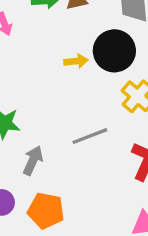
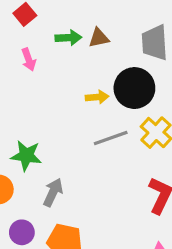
gray line: (90, 136) -> (111, 138), moved

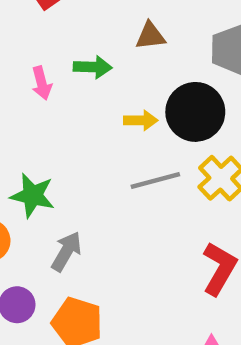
green arrow: (68, 38) -> (93, 67), moved
pink arrow: (29, 59) -> (42, 83), moved

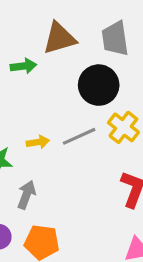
brown triangle: (150, 36) -> (59, 38), size x1.6
yellow arrow: (141, 120) -> (38, 142), moved

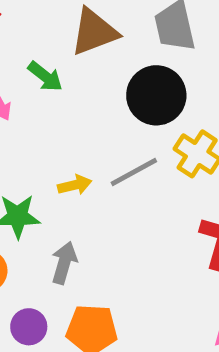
green arrow: (24, 66) -> (45, 76), turned 50

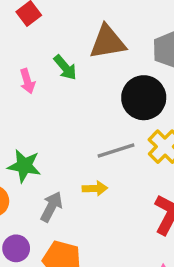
yellow arrow: (75, 185) -> (95, 188), moved

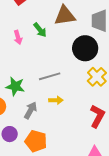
gray line: (116, 151) -> (50, 76), moved

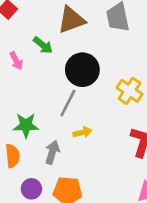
black circle: (85, 48) -> (82, 70), moved
gray line: (50, 76) -> (68, 103), turned -35

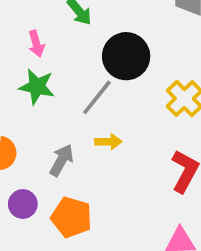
pink arrow: (16, 61) -> (36, 44), moved
green star: (26, 125) -> (37, 87), moved

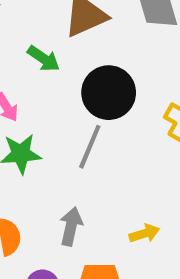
yellow arrow: (108, 142) -> (144, 233), moved

